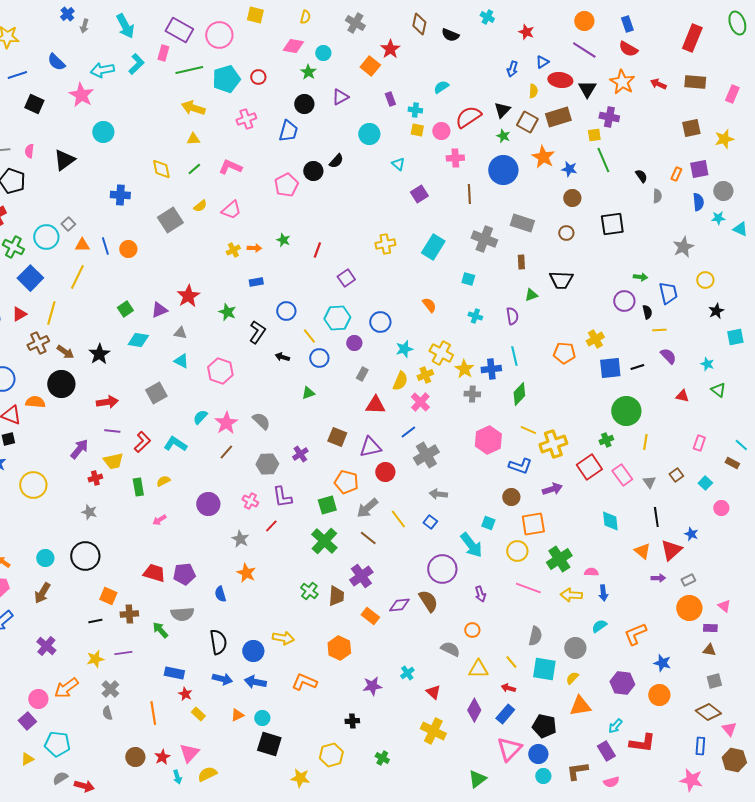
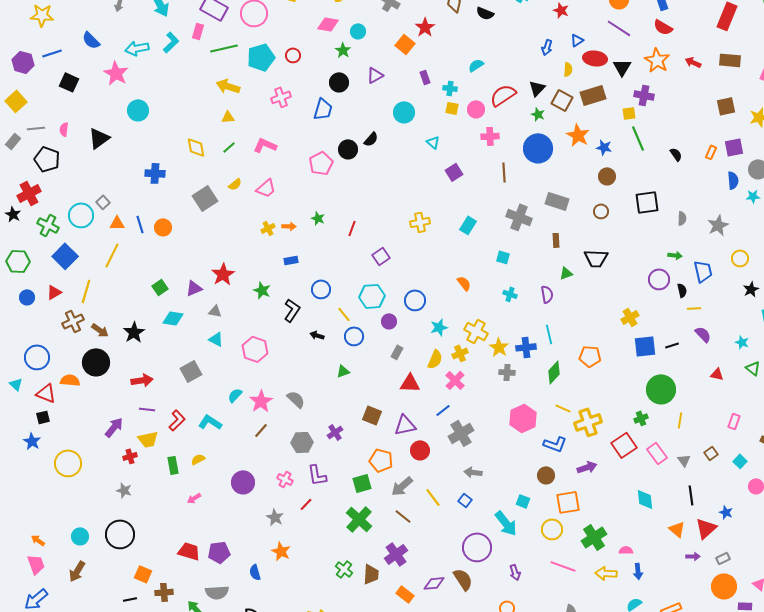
gray semicircle: (657, 196) -> (682, 218), moved
cyan rectangle: (433, 247) -> (468, 225), size x0.7
orange pentagon: (564, 353) -> (590, 356), moved

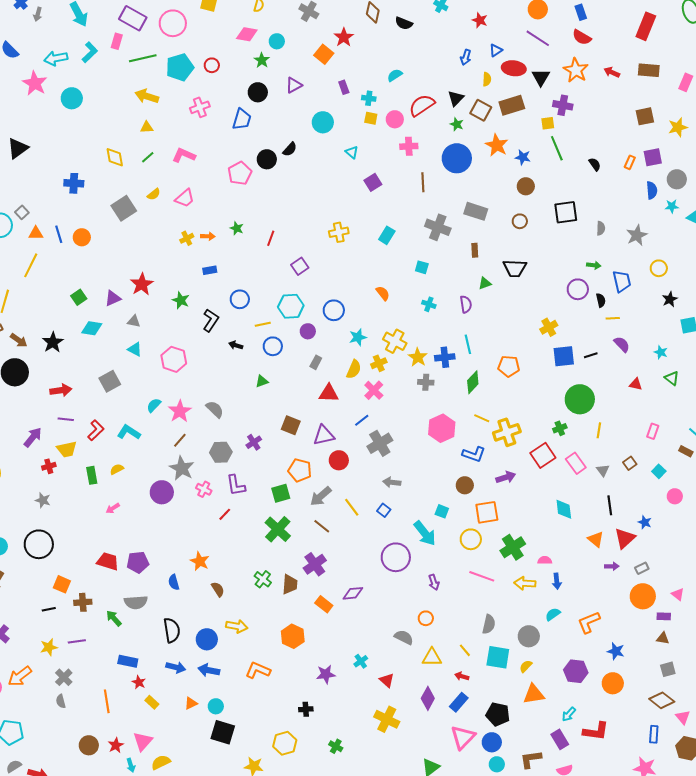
cyan circle: (138, 110) -> (72, 98), moved
yellow line: (344, 314) -> (263, 324), turned -63
gray star: (275, 517) -> (182, 468), moved, size x1.4
brown semicircle: (463, 579) -> (218, 589), moved, size x0.7

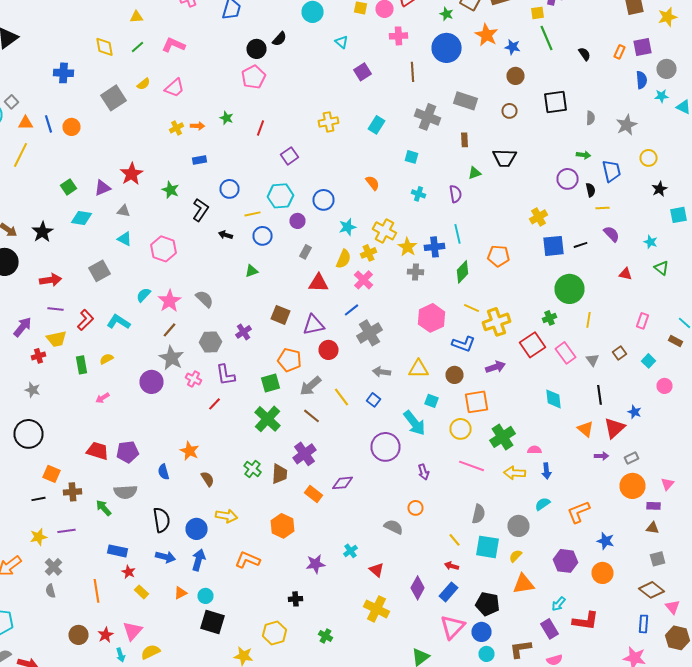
pink pentagon: (240, 173) -> (254, 77), moved
pink triangle: (678, 594) -> (668, 484), turned 32
yellow triangle: (432, 657) -> (418, 369), moved
blue arrow: (209, 670) -> (198, 560), turned 95

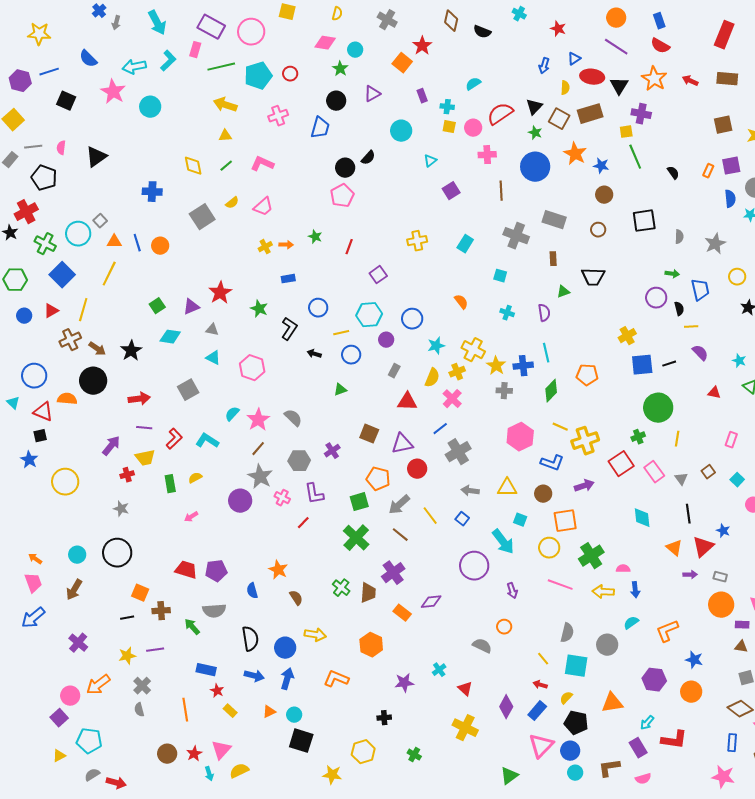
cyan triangle: (342, 42) -> (430, 161), turned 40
gray rectangle: (632, 458) -> (720, 577), turned 40
yellow semicircle: (516, 556) -> (566, 698), moved

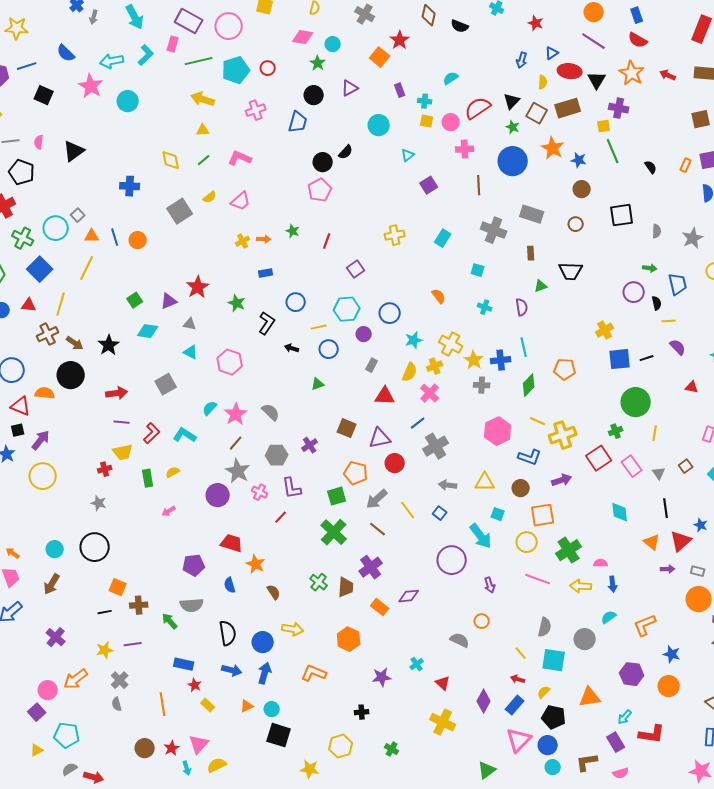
red triangle: (51, 311) -> (29, 305), turned 35
purple arrow: (111, 446) -> (41, 440), moved
red trapezoid: (186, 570) -> (232, 543), moved

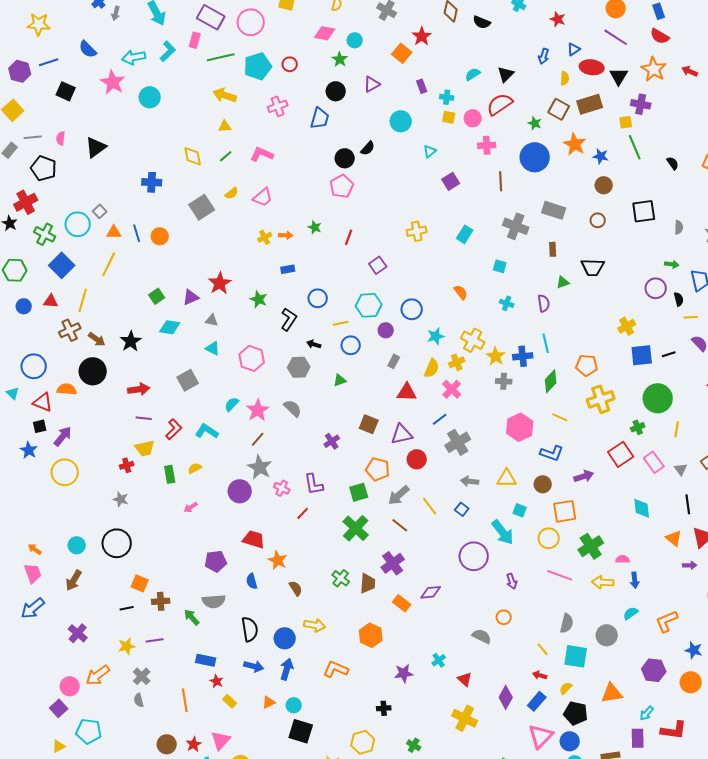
black triangle: (512, 101) -> (506, 74), moved
yellow cross: (563, 435) -> (601, 399), moved
gray hexagon: (277, 455) -> (299, 367), moved
purple rectangle: (616, 742) -> (638, 738), turned 30

